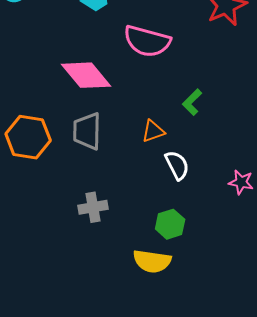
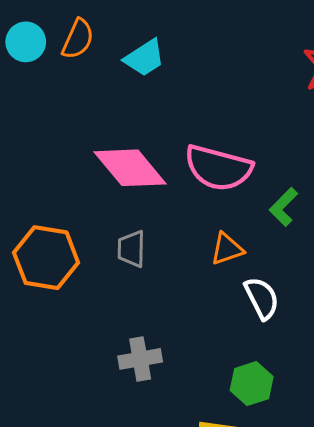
pink semicircle: (147, 41) -> (218, 168), moved
gray trapezoid: (87, 131) -> (131, 249), size x0.7

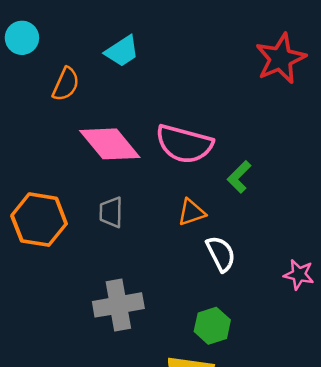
orange semicircle: (78, 39) -> (66, 84), moved
gray cross: (140, 359) -> (118, 305), size x1.4

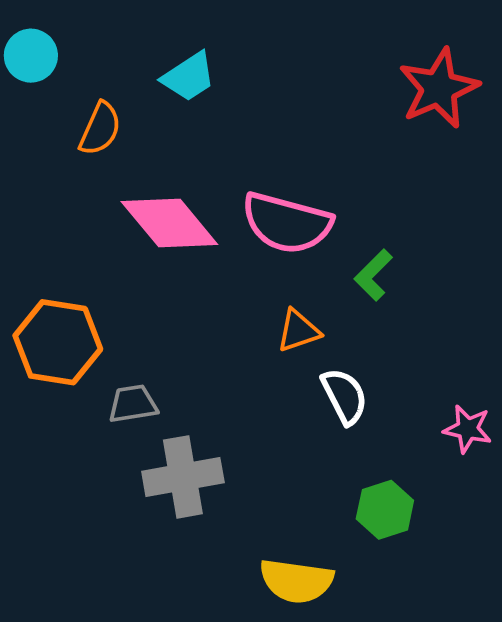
gray trapezoid: (111, 212) -> (133, 404), moved, turned 80
green hexagon: (212, 326) -> (385, 510), moved

